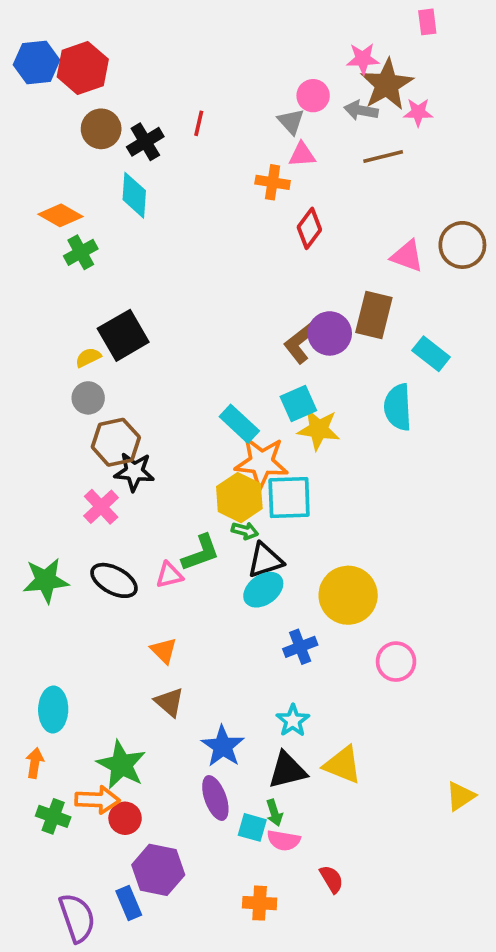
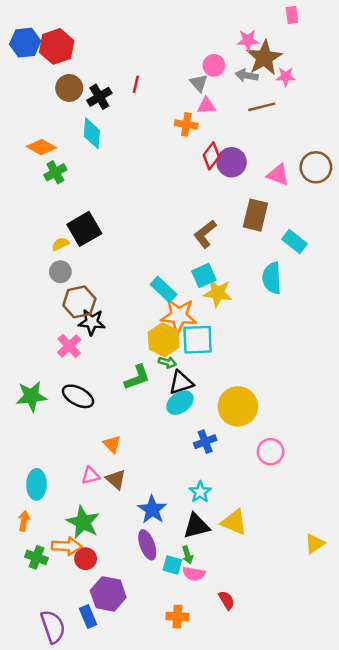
purple circle: (330, 333) -> (232, 162), moved
pink triangle: (169, 575) -> (91, 476), moved

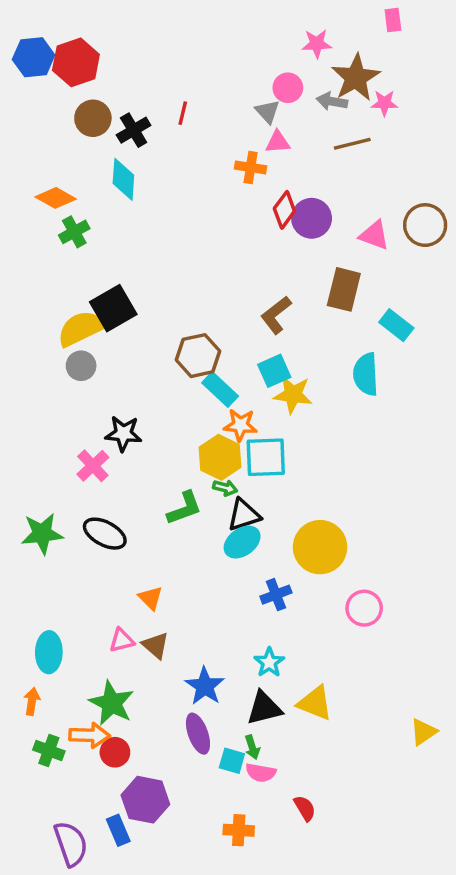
pink star: (248, 40) -> (317, 44), moved
yellow semicircle: (60, 244) -> (81, 328), size x2.0
brown hexagon: (79, 302) -> (198, 356), moved
orange star: (179, 316) -> (240, 425), size x0.7

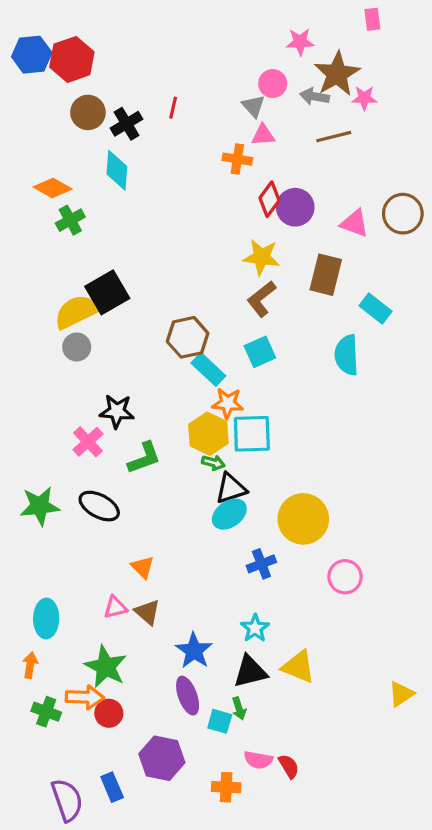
yellow star: (293, 395) -> (261, 257), moved
green L-shape: (184, 508) -> (144, 458), moved
pink semicircle: (261, 773) -> (258, 760), moved
purple hexagon: (145, 800) -> (162, 758), moved

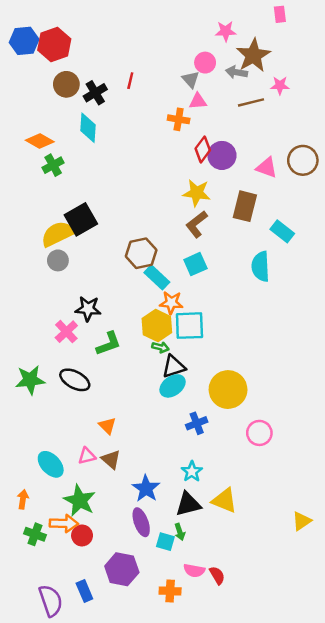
pink star: (364, 98) -> (280, 86), moved
cyan ellipse: (46, 618) -> (51, 464), moved, turned -44

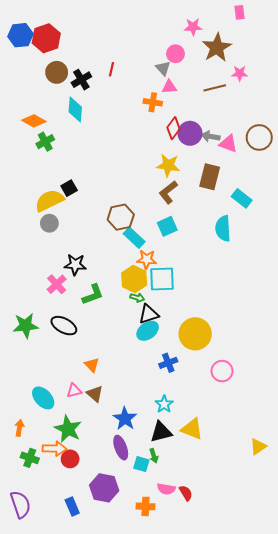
gray arrow: (236, 72) -> (211, 136), moved
black square: (81, 219) -> (69, 188), size x0.6
purple semicircle: (51, 601) -> (20, 504), moved

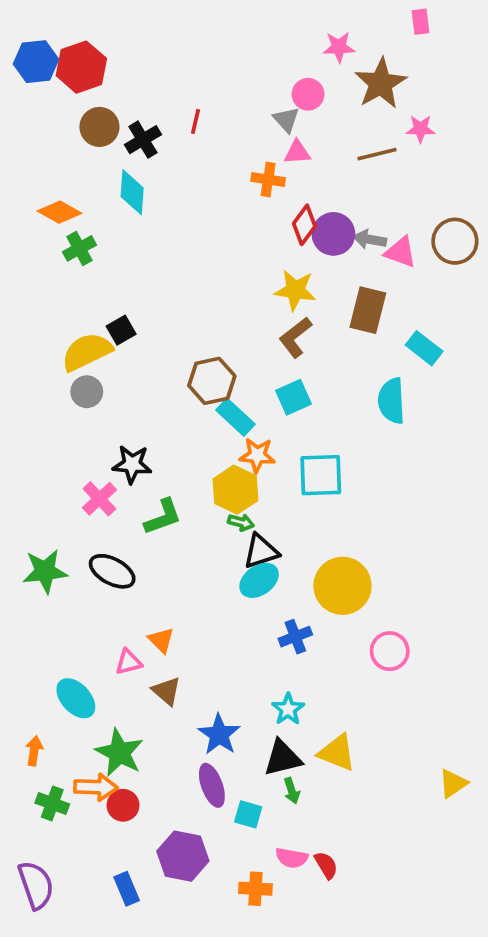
cyan square: (162, 279) -> (321, 475), moved
pink triangle: (74, 391) -> (128, 662), moved
green arrow: (154, 456) -> (292, 791), moved

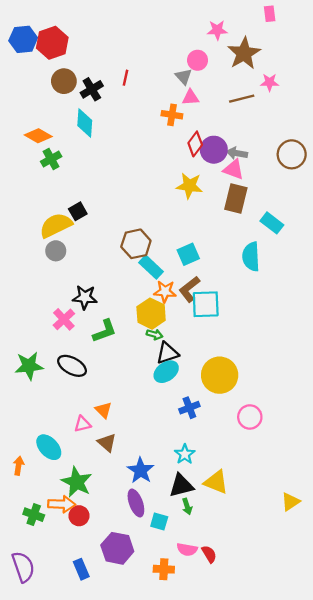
pink triangle: (401, 252) -> (234, 169), moved
brown L-shape: (295, 337) -> (189, 289), moved
orange arrow: (34, 751) -> (19, 466), moved

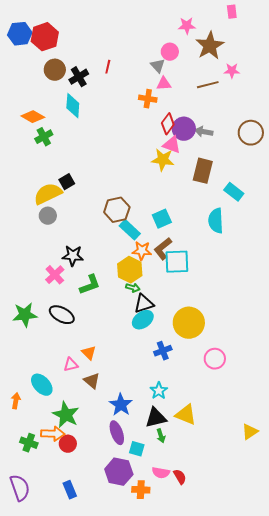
pink triangle: (234, 169) -> (172, 145), moved
purple hexagon: (117, 548) -> (119, 472), moved

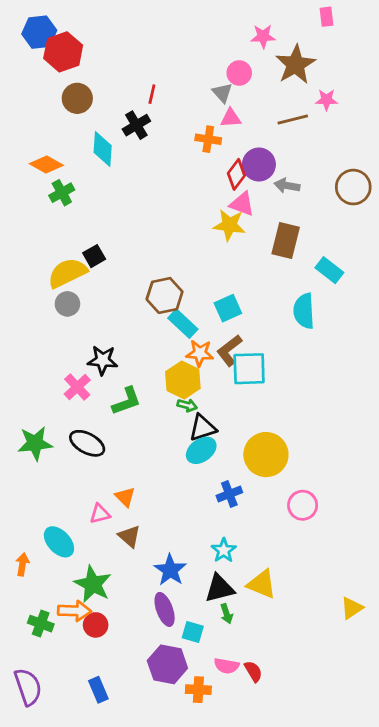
blue hexagon: (20, 34) -> (39, 32), moved
black cross: (79, 77) -> (136, 125), moved
purple circle: (184, 129) -> (259, 165), moved

